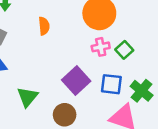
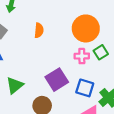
green square: (124, 50) -> (101, 52), moved

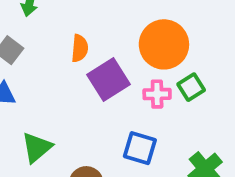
purple square: (57, 80) -> (108, 80), moved
blue square: (85, 88) -> (140, 148), moved

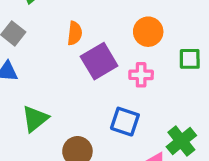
orange circle: (164, 44) -> (148, 32), size x0.7
green square: (191, 87) -> (190, 59), moved, turned 30

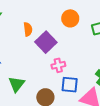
pink cross: (141, 75) -> (58, 65), moved
blue square: (125, 122) -> (70, 85), moved

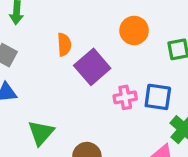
pink cross: (58, 65) -> (125, 97), moved
blue square: (70, 85) -> (158, 97), moved

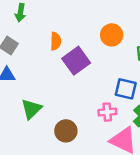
pink cross: (125, 97) -> (107, 112), moved

